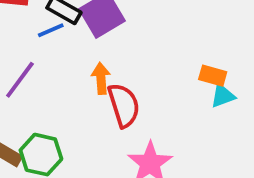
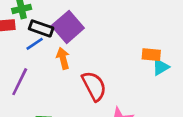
orange arrow: (101, 78) -> (63, 58), moved

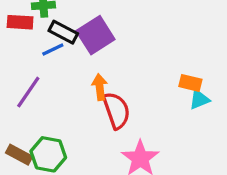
orange arrow: (63, 58) -> (100, 87), moved

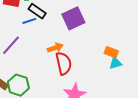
purple square: (95, 35) -> (73, 18), moved
orange arrow: (100, 87) -> (55, 48), turned 70

